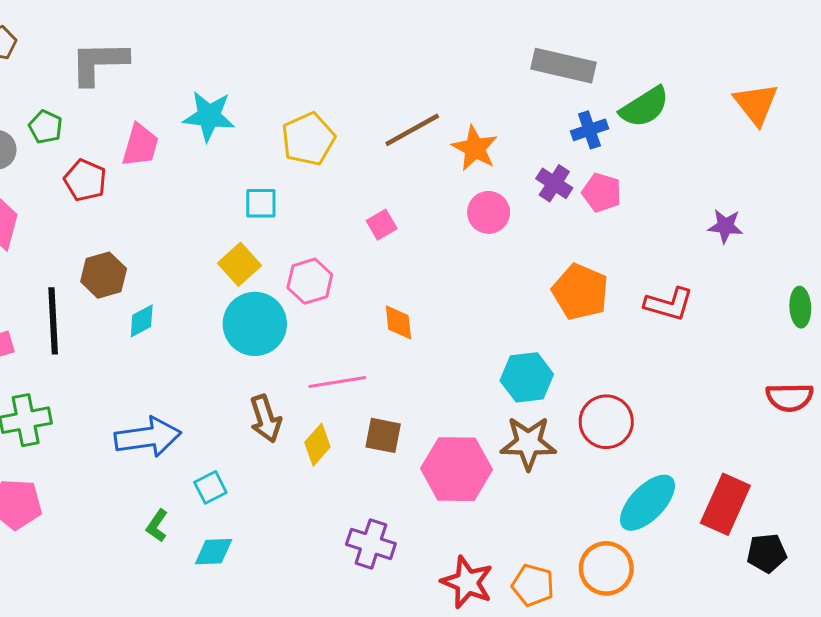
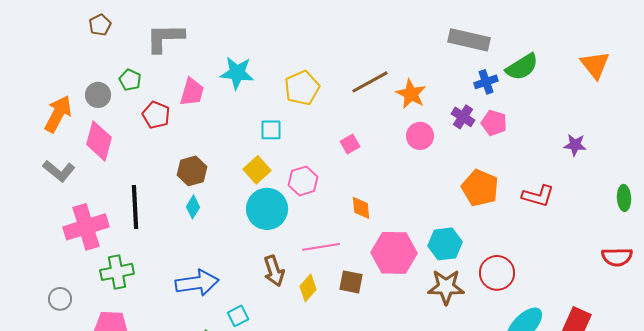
brown hexagon: (104, 275) -> (192, 171), moved
cyan diamond: (142, 321) -> (193, 207), turned -30
pink hexagon: (456, 469) -> (394, 253), moved

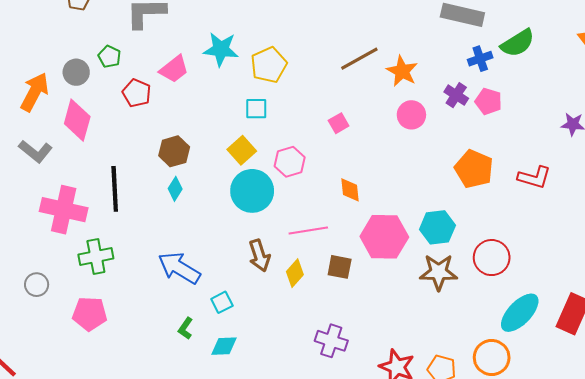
yellow pentagon: (302, 88) -> (269, 65), moved
pink trapezoid: (192, 92) -> (174, 69), turned 36
pink cross: (86, 227) -> (64, 210), turned 30
blue arrow: (197, 283) -> (179, 268), turned -141

